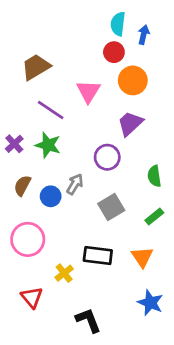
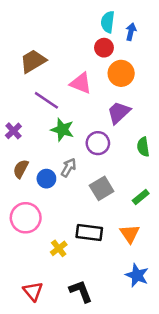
pink triangle: (88, 91) -> (81, 83), turned -40
green star: (48, 145) -> (62, 130), moved
green semicircle: (154, 176) -> (143, 147), moved
red triangle: (32, 297) -> (33, 291), moved

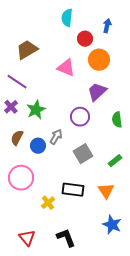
cyan semicircle: (108, 22) -> (67, 18), moved
purple line: (46, 100) -> (17, 82), moved
green star: (62, 130) -> (36, 110), moved, turned 30

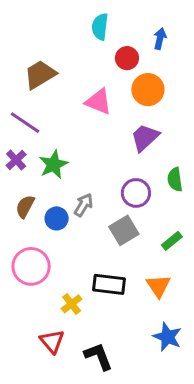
purple circle: (80, 117) -> (136, 193), moved
red triangle: (27, 238) -> (52, 341), moved

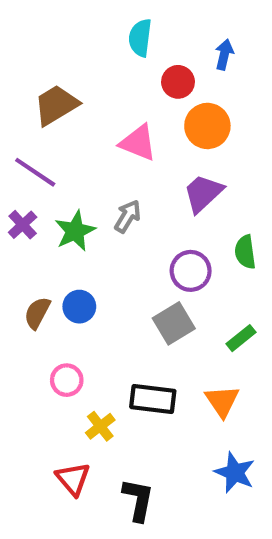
gray arrow: (84, 205) -> (128, 216), moved
brown semicircle: (25, 206) -> (37, 313), moved
pink circle: (31, 266) -> (67, 380), moved, size x0.6
black L-shape: (98, 356) -> (138, 500), turned 32

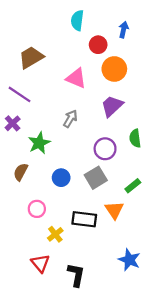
green star: (75, 231) -> (39, 143), moved
blue circle: (79, 307) -> (61, 178), moved
orange triangle: (222, 401) -> (114, 210), moved

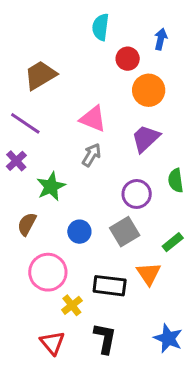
pink triangle: (76, 78) -> (93, 119), moved
pink circle: (37, 209) -> (48, 272), size x1.6
black L-shape: (76, 275) -> (105, 338), moved

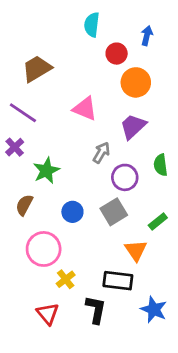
gray arrow: (91, 155) -> (101, 153), moved
black rectangle: (110, 286) -> (118, 281), moved

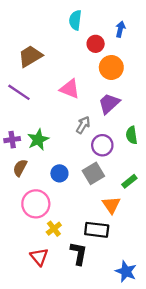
purple cross: (15, 147) -> (12, 140), moved, turned 35
blue star: (154, 310) -> (126, 271), moved

